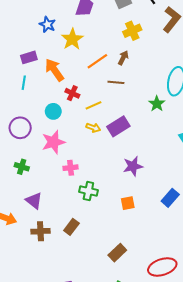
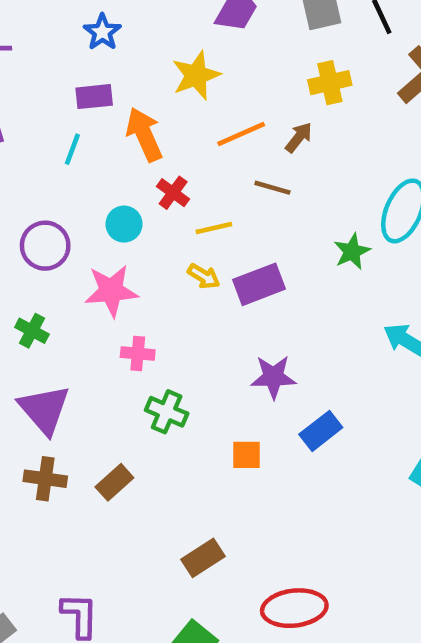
blue star: (47, 24) -> (102, 32), moved
blue rectangle: (170, 198) -> (321, 431), moved
purple triangle: (34, 201) -> (44, 409), size x1.4

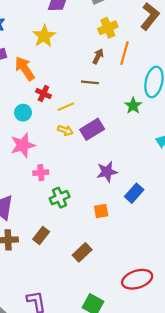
orange line: (241, 134) -> (124, 53), moved, turned -40
green cross: (167, 412) -> (60, 198), turned -36
brown rectangle: (203, 558) -> (82, 252), moved

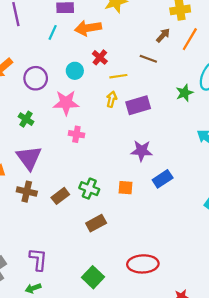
orange arrow: (25, 68) -> (88, 28), turned -80
yellow arrow: (65, 130) -> (112, 99), turned -112
green cross: (60, 198) -> (89, 189), moved, turned 30

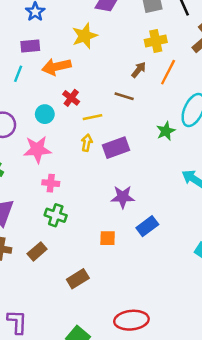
green cross: (89, 189) -> (56, 215), moved

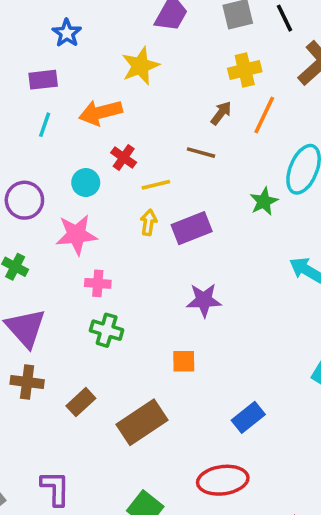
purple rectangle: (30, 46) -> (43, 80), moved
blue rectangle: (147, 226) -> (248, 417), moved
brown rectangle: (37, 251) -> (81, 402), moved
brown rectangle: (78, 279) -> (142, 422), size x1.5

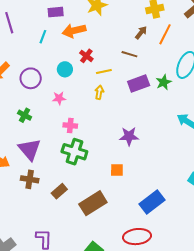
purple rectangle: (43, 80) -> (56, 12), moved
purple rectangle: (192, 228) -> (139, 84), moved
pink star: (76, 235) -> (59, 98), size x0.6
green cross: (107, 330) -> (74, 152), size x1.4
blue rectangle: (248, 417) -> (152, 202), size x1.4

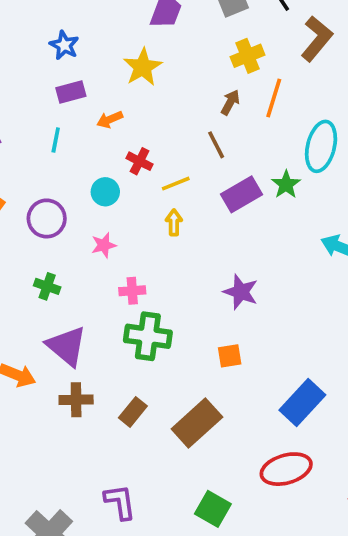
orange arrow: (74, 31) -> (110, 120), size x0.6
brown line: (129, 54) -> (216, 145), turned 56
purple star: (129, 136) -> (241, 292), turned 30

